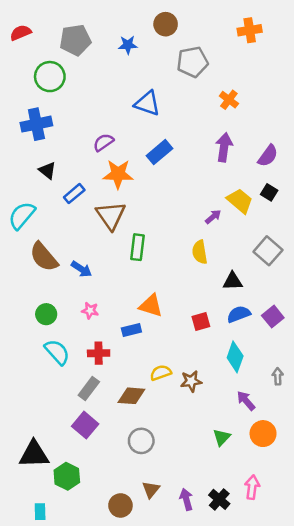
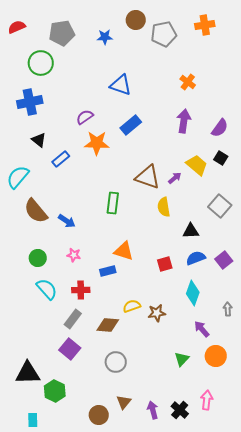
gray pentagon: (192, 62) -> (164, 34), moved
brown triangle: (111, 215) -> (148, 177), moved, turned -36

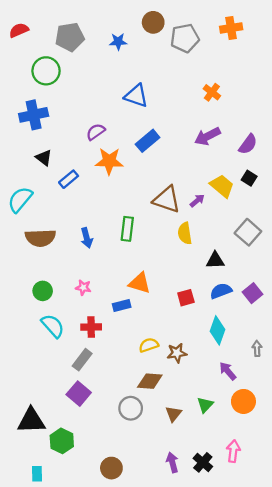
purple arrow: (184, 121) -> (207, 136), turned -125
brown semicircle: (36, 211) -> (40, 238), turned -52
blue arrow: (67, 221) -> (87, 238), moved, turned 42
brown diamond: (108, 325) -> (150, 381), moved
brown triangle: (124, 402) -> (174, 414), moved

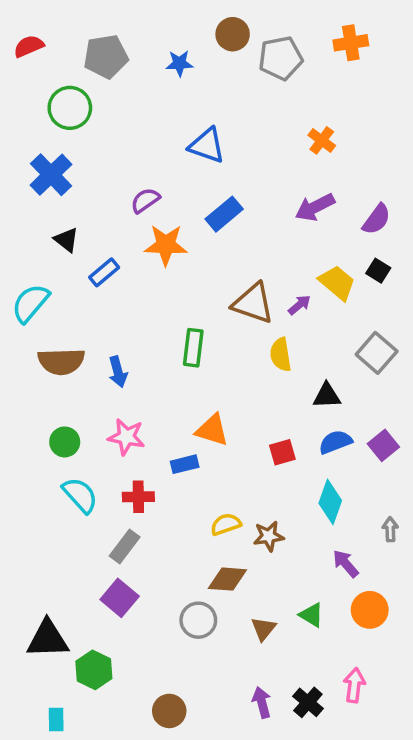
blue cross: (34, 115) -> (51, 175), turned -32
blue arrow: (87, 238) -> (118, 372), moved
pink star: (83, 288) -> (126, 437), size x1.5
green triangle: (205, 405) -> (311, 615), turned -42

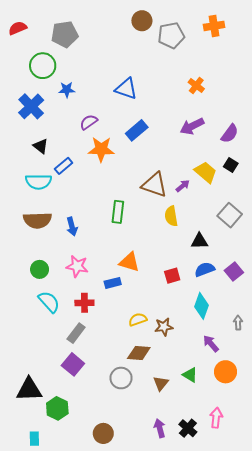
blue star: (179, 63) -> (67, 90), moved
cyan semicircle: (30, 303) -> (38, 182), moved, turned -130

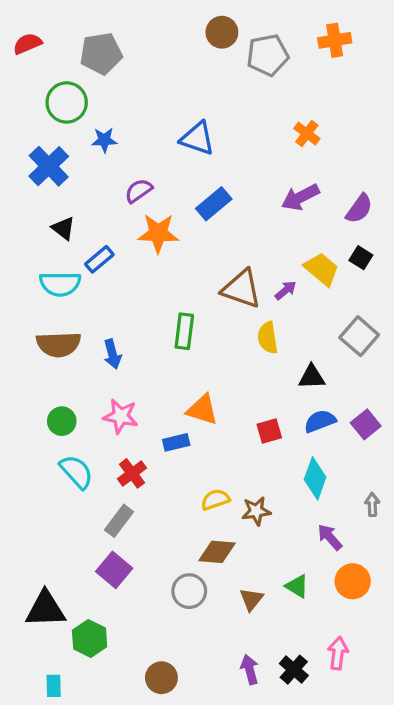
red cross: (84, 303) -> (132, 473), turned -36

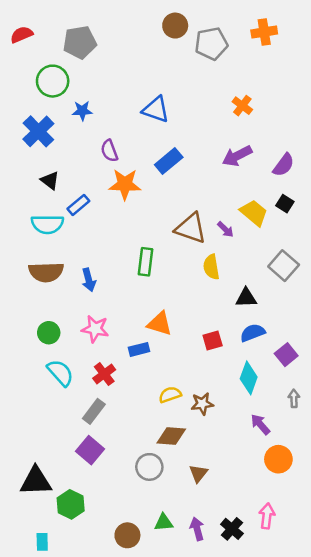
purple semicircle: (139, 191) -> (109, 151), turned -75
purple arrow: (286, 290) -> (226, 229), turned 84
purple square: (366, 424) -> (286, 355), moved
green triangle: (297, 586) -> (164, 522), moved, turned -36

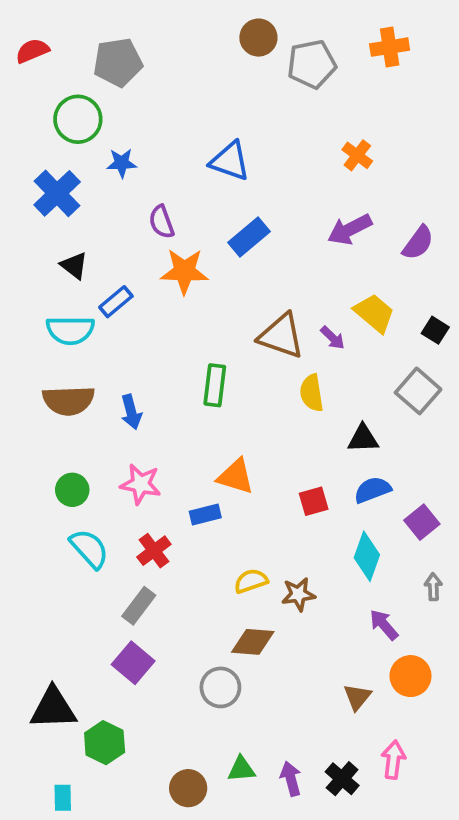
black square: (285, 204) -> (435, 330), moved
brown triangle: (198, 473) -> (357, 697), moved

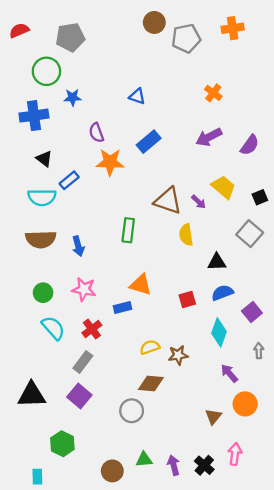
blue triangle: (230, 161) -> (137, 96), size x0.7
blue cross: (57, 193) -> (34, 116), turned 36
black square: (435, 330) -> (260, 197), turned 35
black triangle: (53, 708) -> (32, 395), moved

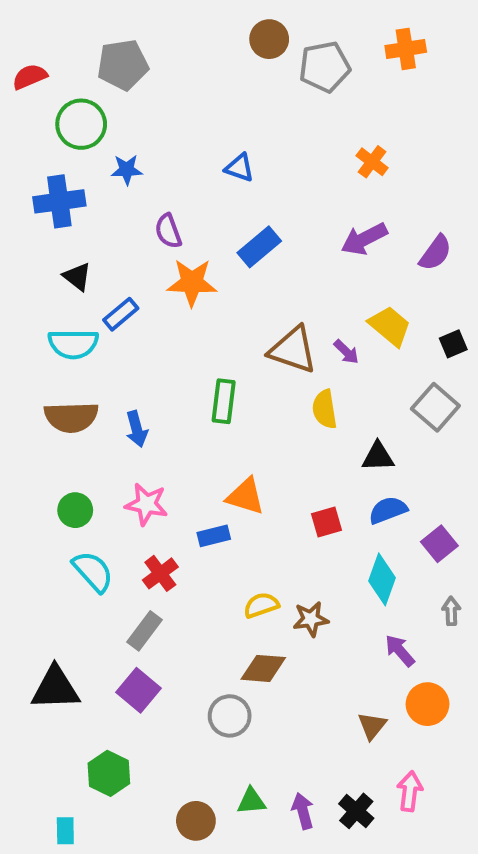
red semicircle: (19, 30) -> (30, 77), moved

